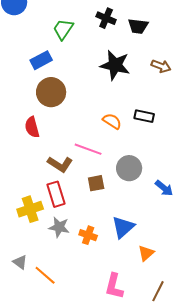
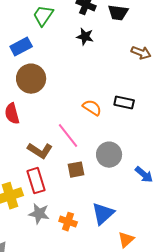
black star: (115, 65) -> (85, 37), moved, size x0.6
pink line: (88, 149) -> (68, 136), turned 32

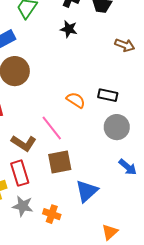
gray circle: (109, 155) -> (117, 127), moved
brown square: (76, 170) -> (60, 162), size x1.4
blue triangle: (103, 214) -> (87, 191), moved

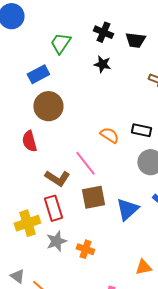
blue triangle: (87, 191) -> (127, 209), moved
gray star: (23, 206) -> (56, 241), turned -30
orange triangle: (110, 232) -> (143, 267), turned 30

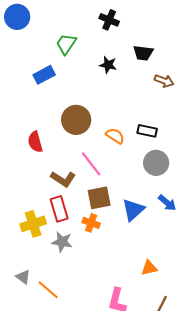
black cross: (103, 32) -> (109, 20), moved
black trapezoid: (135, 40) -> (143, 53), moved
brown circle: (48, 106) -> (76, 120), moved
gray star: (56, 241) -> (62, 242), turned 30
orange cross: (85, 249) -> (91, 223), moved

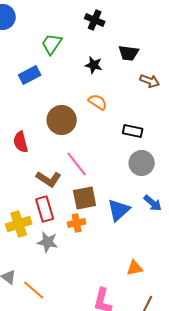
orange semicircle: (115, 136) -> (98, 102), moved
orange cross: (91, 223) -> (77, 223), turned -30

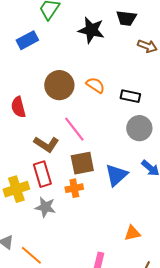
black star: (94, 65) -> (91, 30), size x1.5
orange semicircle: (98, 102) -> (95, 85), moved

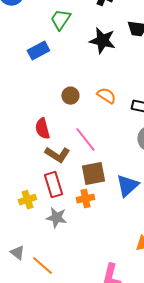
brown circle: (59, 85) -> (70, 96), size x0.6
red semicircle: (18, 107) -> (42, 129), moved
yellow cross: (16, 189) -> (27, 200), size x0.7

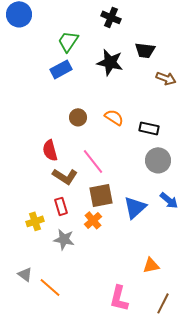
blue rectangle: (38, 51) -> (61, 69), moved
red rectangle: (53, 185) -> (61, 206), size x0.7
orange cross: (85, 199) -> (93, 220), turned -30

